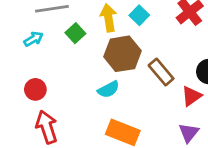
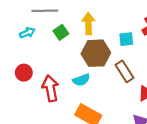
cyan square: (139, 15) -> (126, 39), moved, turned 32
red arrow: (47, 127) -> (50, 88), moved

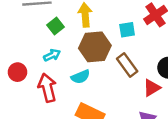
cyan arrow: (27, 33) -> (52, 55), moved

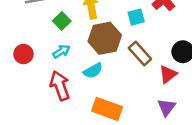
red circle: (17, 72) -> (23, 54), moved

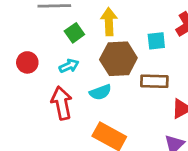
brown rectangle: (140, 53) -> (154, 81), turned -55

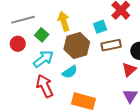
red circle: (27, 62) -> (18, 44), moved
cyan arrow: (69, 66) -> (43, 59), size x1.5
brown rectangle: (154, 81) -> (111, 45), moved

